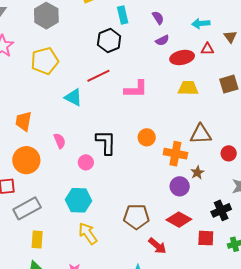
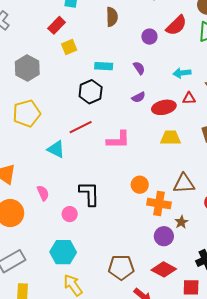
cyan rectangle: (123, 15) -> (104, 66), turned -72
purple semicircle: (162, 40) -> (138, 97), moved
orange circle: (147, 137) -> (140, 185), moved

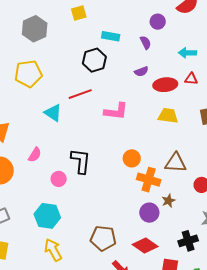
purple circle: (149, 37) -> (158, 22), moved
pink semicircle: (43, 193) -> (35, 155), turned 49

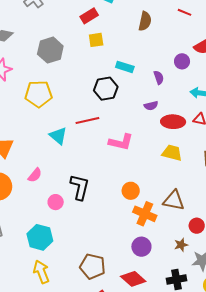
purple circle: (158, 22) -> (182, 61), moved
brown star: (168, 201) -> (181, 245), moved

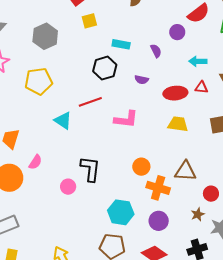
purple semicircle: (151, 106) -> (142, 80), moved, turned 32
pink semicircle: (35, 175) -> (35, 162), moved
cyan hexagon: (40, 237) -> (121, 212), moved

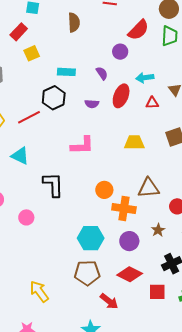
red ellipse: (175, 93) -> (121, 96), moved, turned -55
red line: (90, 102) -> (29, 117), moved
black L-shape: (90, 169) -> (53, 185), moved
pink circle: (68, 187) -> (26, 217), moved
brown star: (198, 214) -> (158, 230), moved

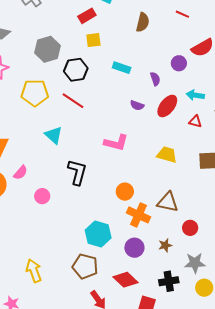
black hexagon: (54, 98) -> (76, 70), moved
red line: (29, 117) -> (73, 101), turned 45

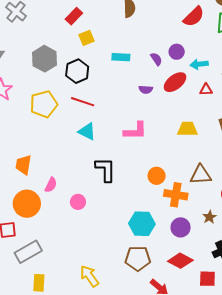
purple circle: (179, 63) -> (177, 52), moved
red ellipse: (167, 106) -> (175, 82), turned 30
cyan triangle: (54, 135) -> (87, 131), moved

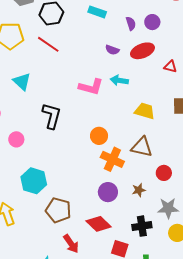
cyan arrow: (199, 64) -> (119, 80), moved
yellow trapezoid: (187, 129) -> (145, 111), moved
cyan triangle: (87, 131) -> (22, 82), moved
cyan hexagon: (142, 224) -> (34, 181), moved

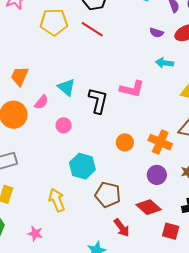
cyan triangle: (22, 82) -> (67, 87), moved
pink L-shape: (91, 87) -> (132, 89), moved
orange circle: (99, 136) -> (125, 142), moved

